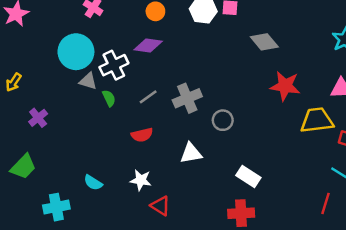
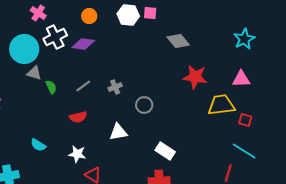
white cross: (114, 65) -> (55, 37), moved
gray cross: (187, 98) -> (115, 87), size x0.6
cyan semicircle: (93, 183) -> (38, 145), moved

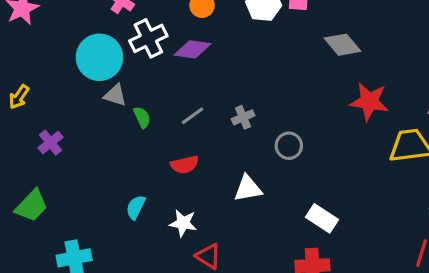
cyan semicircle: (38, 145) -> (136, 207), moved, turned 84

